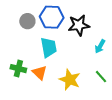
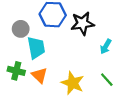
gray circle: (27, 21) -> (21, 29), moved
cyan trapezoid: (49, 47) -> (36, 48), moved

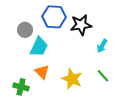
cyan trapezoid: (36, 48) -> (39, 47), turned 35
green cross: (16, 71) -> (21, 87), moved

